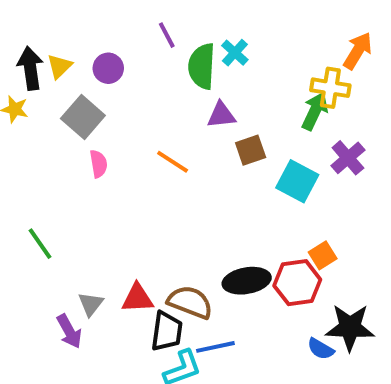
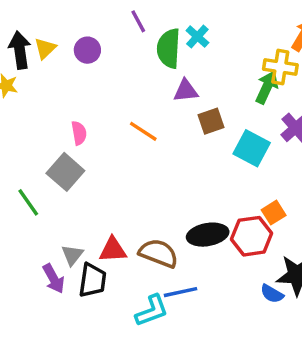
gray square: (83, 117) -> (65, 172), moved
black trapezoid: (167, 331) -> (93, 280), moved

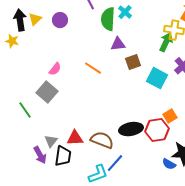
pink semicircle: (79, 133) -> (55, 69), turned 48
blue line: (181, 292) -> (115, 163), turned -36

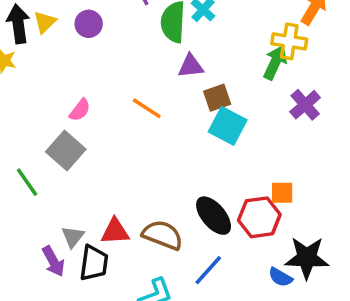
cyan square: (157, 78) -> (228, 126), moved
orange square: (170, 116) -> (282, 193), turned 32
black ellipse: (131, 129) -> (214, 216), turned 60
blue line: (115, 163) -> (208, 270), moved

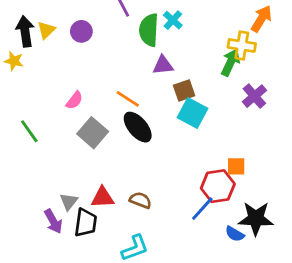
gray square: (66, 150) -> (93, 133), moved
green line: (27, 182) -> (29, 131), moved
black ellipse: (214, 216) -> (138, 127), moved
brown semicircle: (163, 235) -> (140, 200), size x0.7
blue line: (208, 270) -> (202, 209), moved

